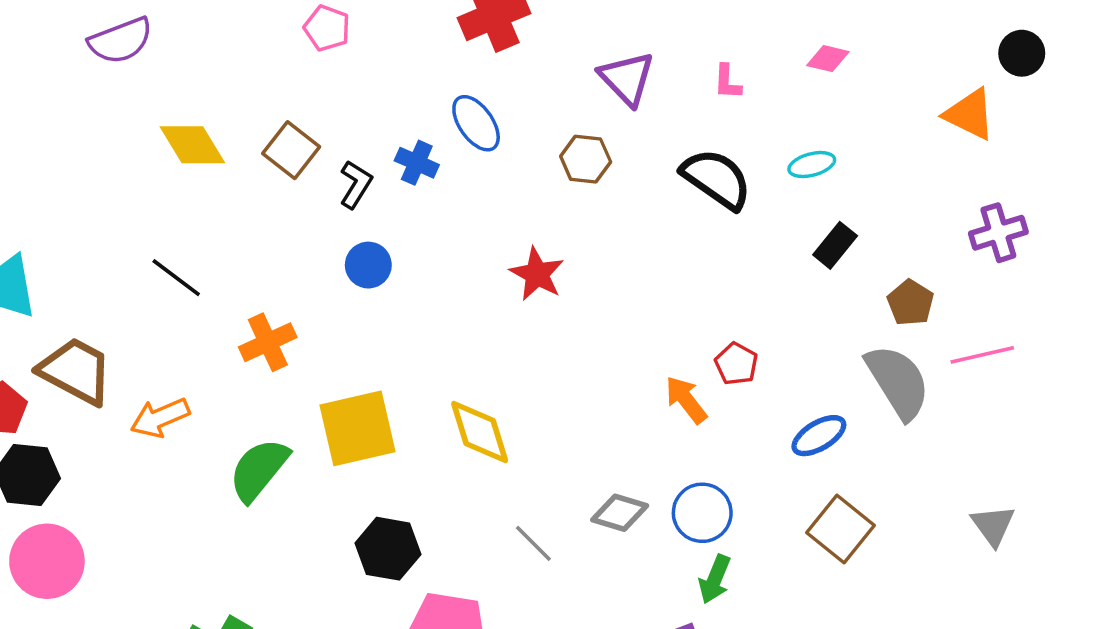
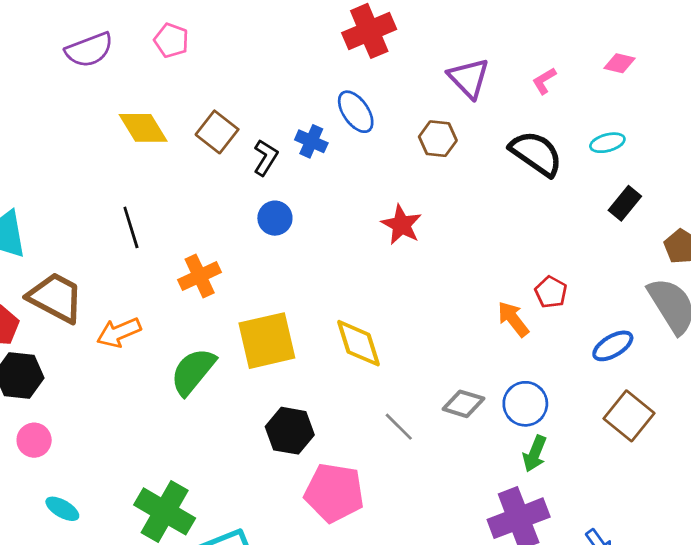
pink pentagon: (327, 28) -> (171, 40), moved
pink L-shape: (727, 82) -> (544, 81), turned 56
black line: (176, 278) -> (131, 227), turned 36
pink circle: (47, 561) -> (34, 440), size x0.6

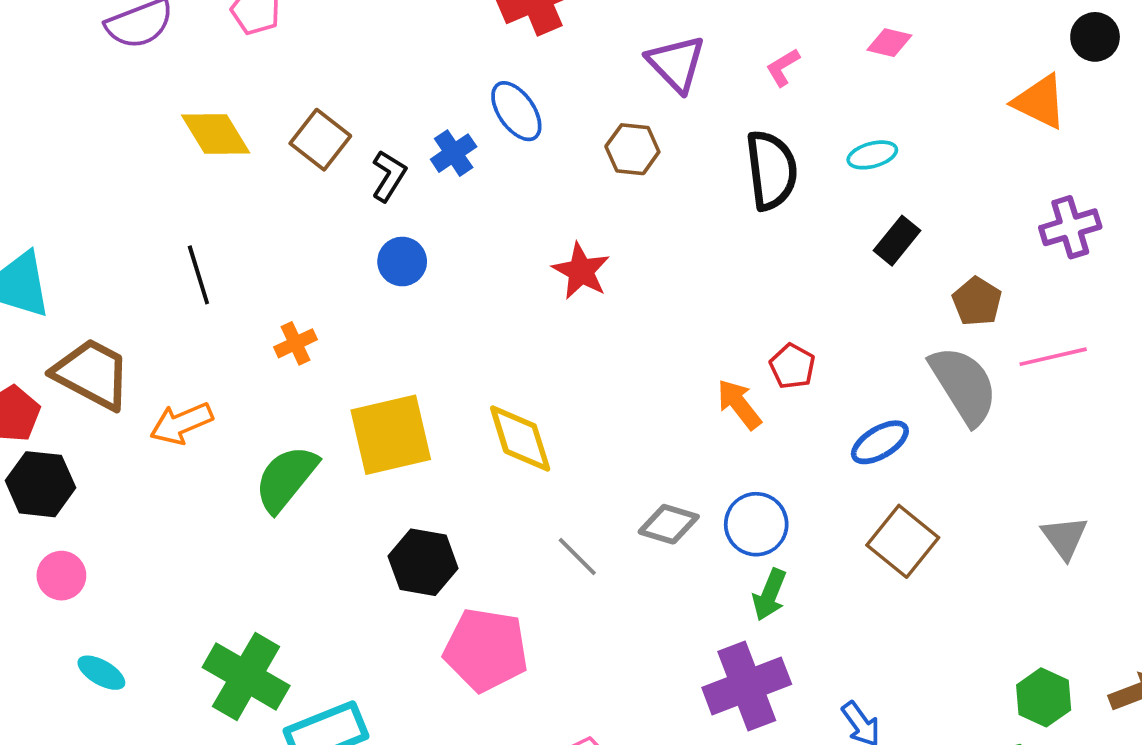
blue cross: (311, 141) -> (454, 153), turned 32
black semicircle: (536, 153) -> (771, 170), turned 48
orange cross: (200, 276) -> (296, 343), size x0.7

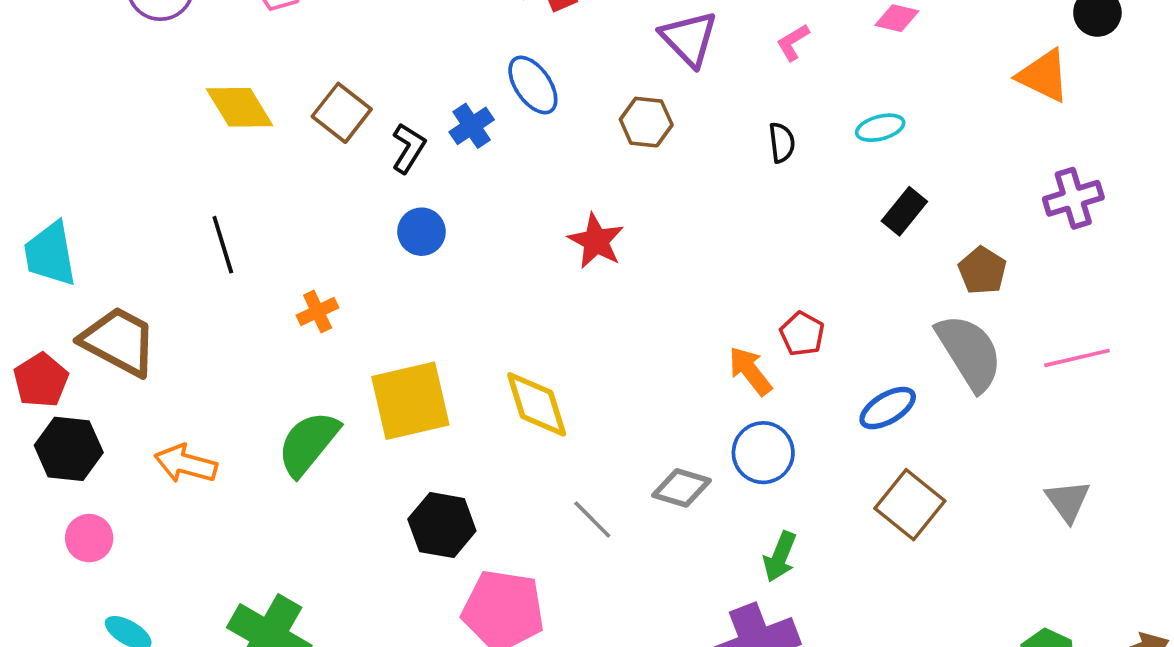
black semicircle: (771, 170) -> (782, 143), size x0.5
pink line: (1053, 357) -> (1077, 358), moved
orange arrow: (181, 423) -> (186, 464), moved, turned 38
blue circle: (756, 524) -> (763, 453), moved

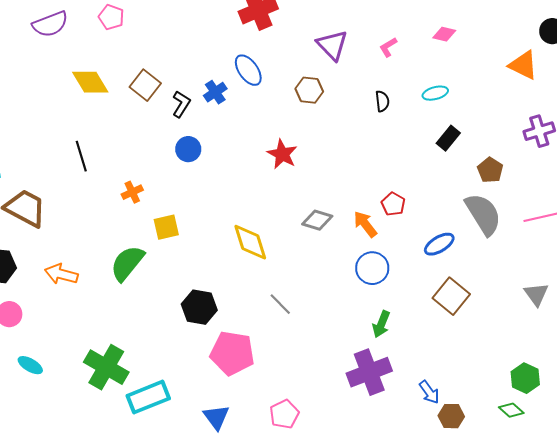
yellow square: (410, 401) -> (166, 227), moved, size x0.6
gray diamond: (681, 488) -> (317, 220), moved

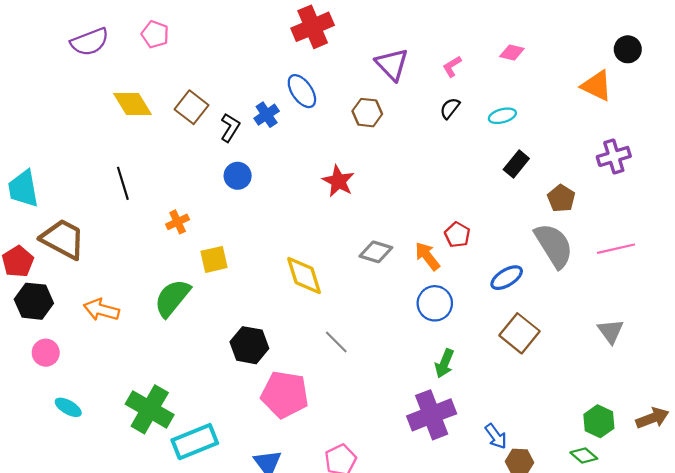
black semicircle: (382, 101) -> (450, 108), moved, turned -135

